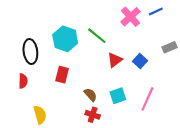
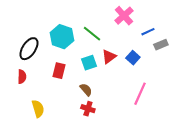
blue line: (156, 11) -> (148, 32), moved
black ellipse: (30, 51) -> (29, 49), turned 40
cyan square: (118, 96) -> (89, 63), moved

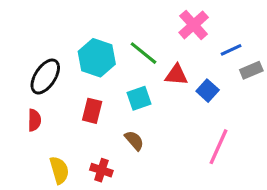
red triangle: (109, 57) -> (176, 75), moved, turned 42
red cross: (88, 109) -> (101, 170), moved

